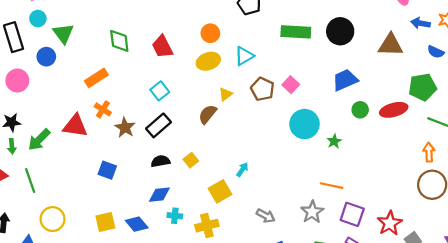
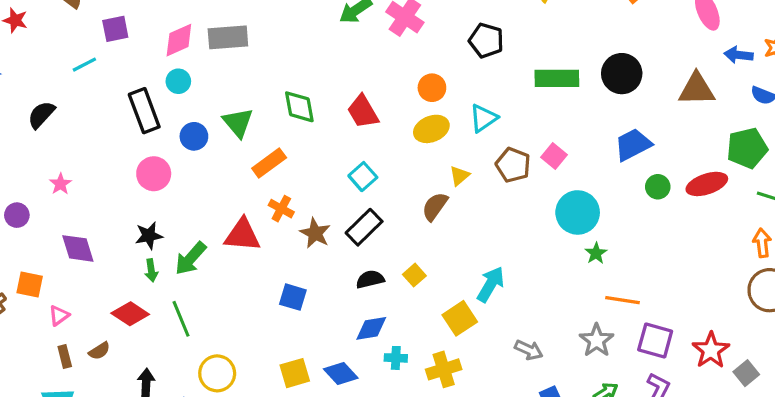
green triangle: (63, 33) -> (238, 123), moved
green star: (334, 141) -> (596, 253), moved
cyan arrow: (242, 169) -> (491, 284), size x1.6

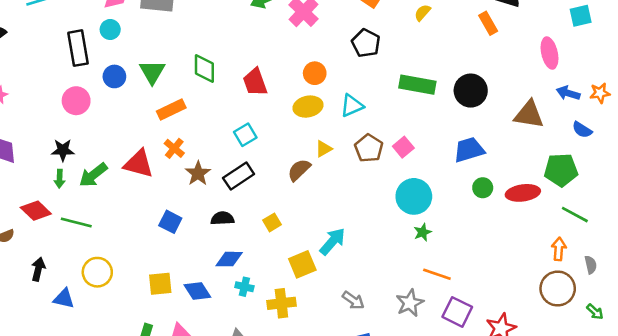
black semicircle: (370, 279) -> (222, 218), moved
green line: (181, 319) -> (76, 222), turned -64

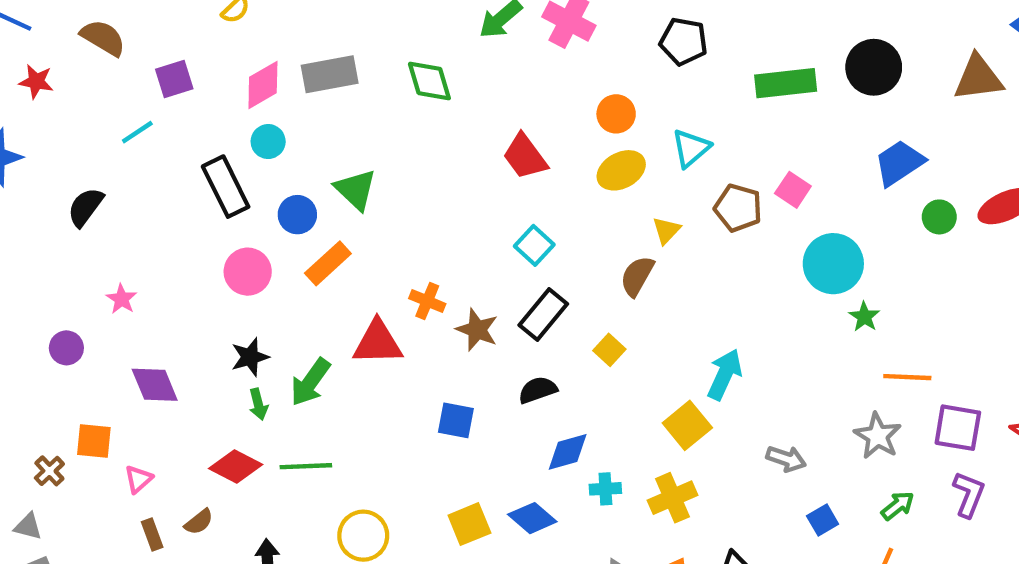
green diamond: (204, 69) -> (429, 81), moved
orange rectangle: (171, 110) -> (328, 263), moved
yellow square: (272, 222) -> (609, 350), moved

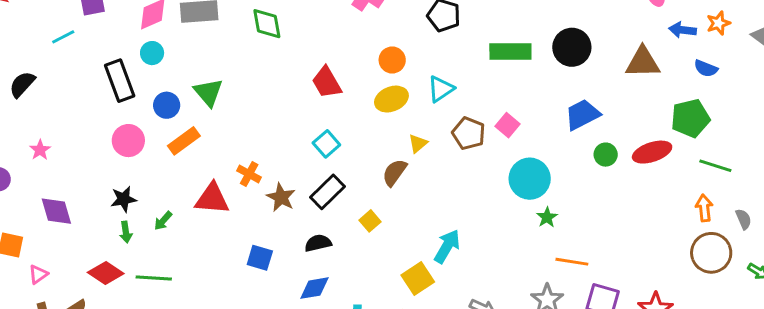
green arrow: (310, 382) -> (163, 221), size x0.6
blue diamond: (568, 452) -> (314, 288), moved

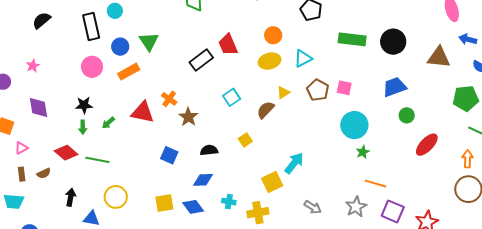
black semicircle: (22, 84) -> (42, 20), moved
pink square: (508, 125) -> (344, 88), turned -35
cyan square: (326, 144) -> (232, 97), moved
red ellipse: (652, 152) -> (427, 145), moved, turned -35
black rectangle: (327, 192) -> (201, 60), moved

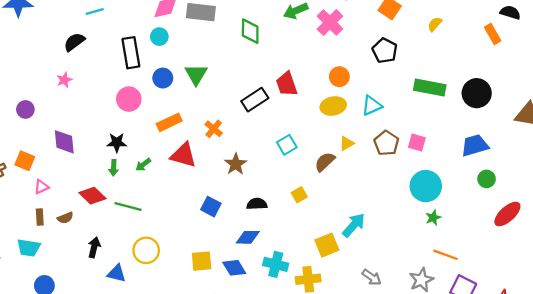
pink star: (33, 66) -> (64, 80), moved
orange rectangle: (129, 72) -> (169, 122), moved
orange cross: (169, 99) -> (214, 129), moved
cyan cross: (229, 202) -> (276, 264), size x1.5

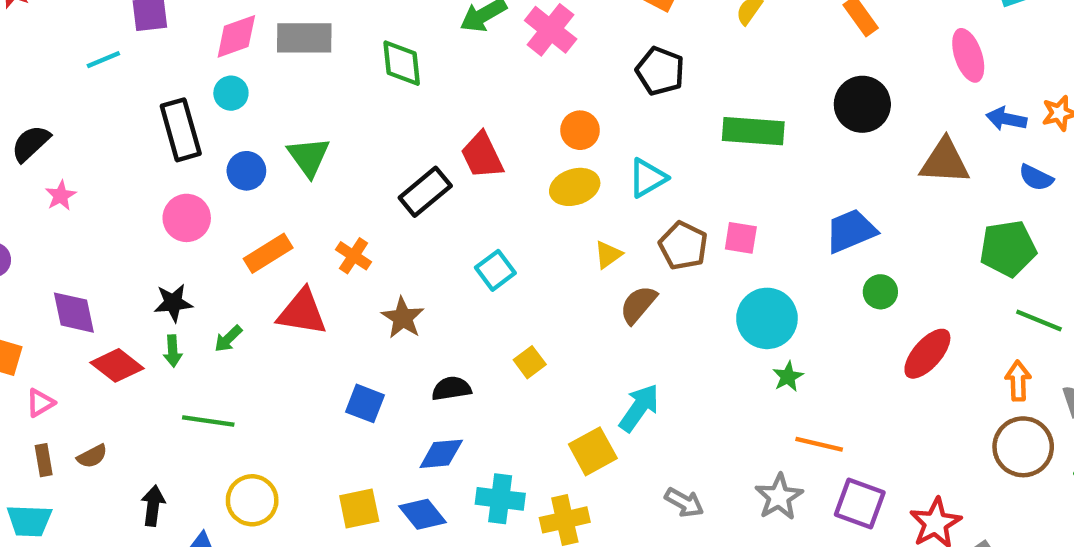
black semicircle: (74, 42) -> (31, 143), moved
black circle: (477, 93) -> (862, 104), moved
brown semicircle: (325, 162) -> (638, 305), moved
red diamond: (92, 196) -> (117, 365), moved

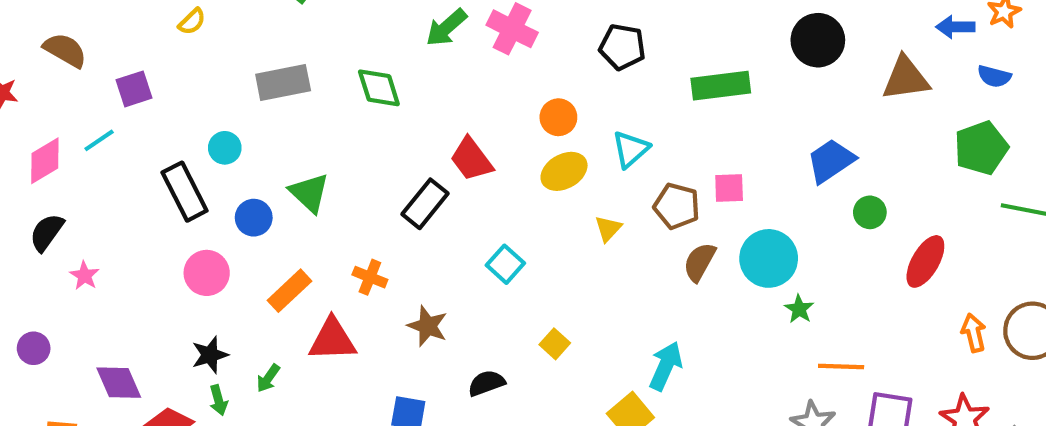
pink diamond: (236, 36) -> (45, 161), moved
brown semicircle: (638, 305) -> (699, 262), moved
orange arrow: (1018, 381) -> (974, 333), moved

